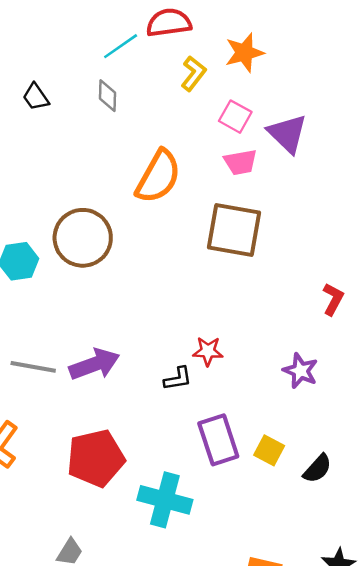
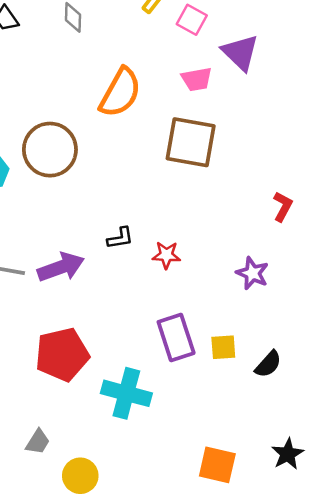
pink square: (235, 117) -> (192, 20), moved
black L-shape: (178, 379) -> (120, 238), moved
yellow square: (269, 450) -> (223, 347), turned -32

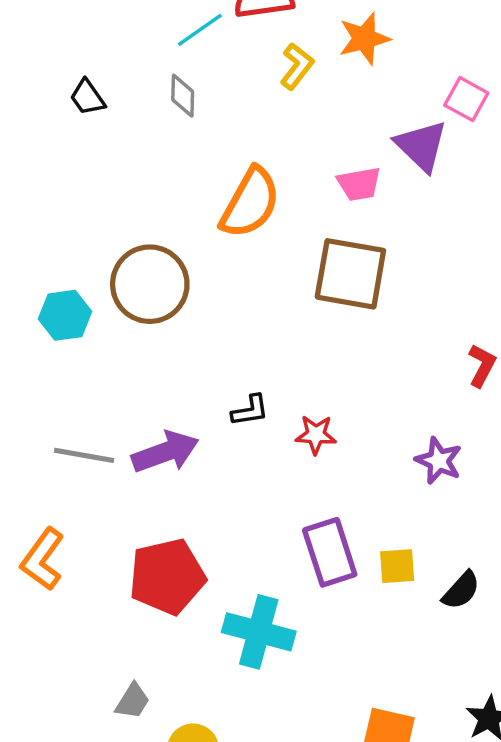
pink square: (192, 20) -> (466, 99), moved

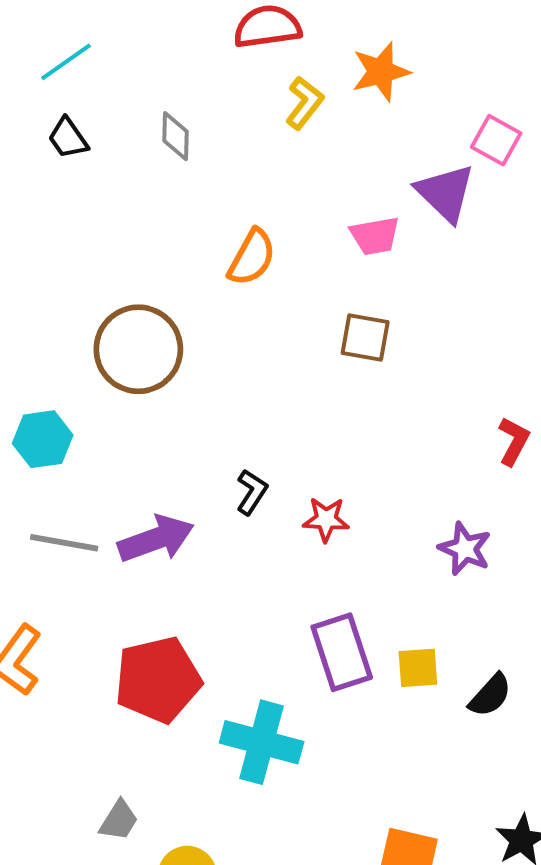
cyan line: (200, 30) -> (66, 62), moved
orange semicircle: (250, 203) -> (252, 257), size x0.7
brown square: (350, 274) -> (365, 338), size x0.6
cyan hexagon: (65, 315) -> (43, 439), moved
black L-shape: (250, 410) -> (252, 492), turned -48

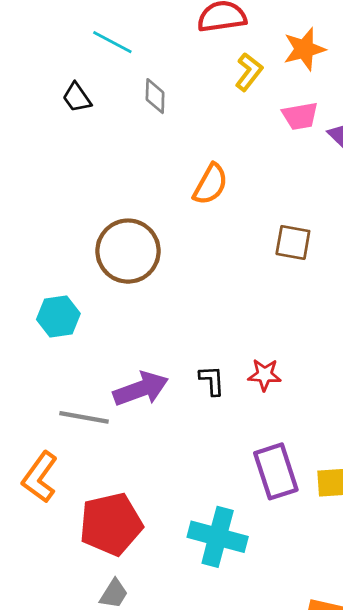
cyan line: (66, 62) -> (112, 42), moved, turned 63
pink trapezoid: (375, 236) -> (300, 116), moved
black L-shape: (252, 492) -> (212, 380), moved, turned -36
gray line: (64, 543) -> (84, 417), moved
red pentagon: (158, 680) -> (111, 524), moved

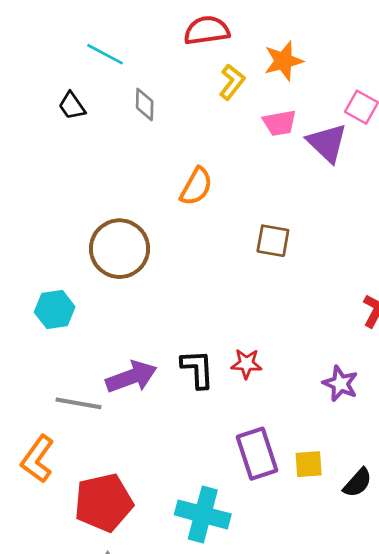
black L-shape: (212, 380) -> (198, 369), size x1.4

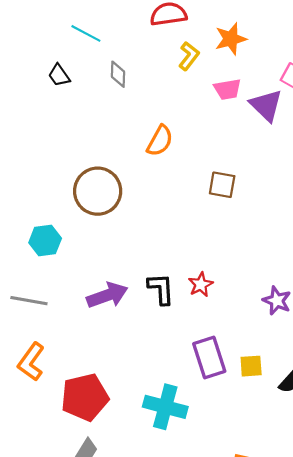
red star: (246, 364) -> (201, 285), turned -30
gray line: (78, 403) -> (29, 301), moved

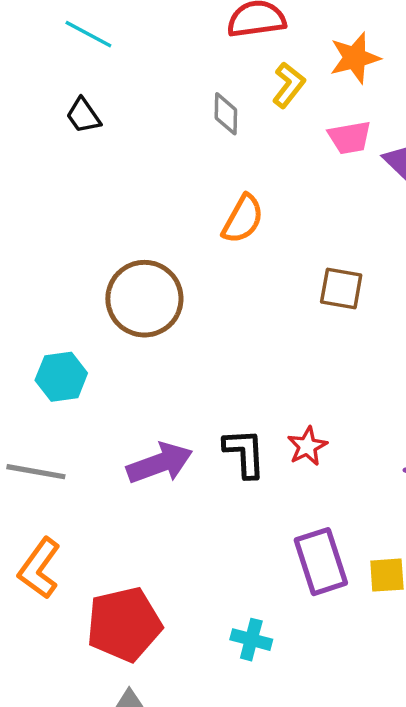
cyan line: (86, 33) -> (88, 34), moved
gray diamond: (118, 74) -> (226, 114), moved
cyan cross: (165, 407) -> (251, 640), size x0.6

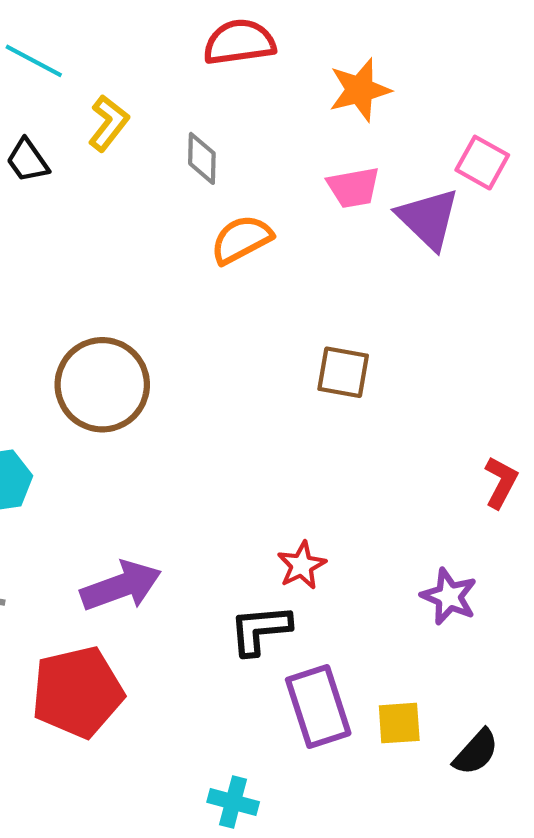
yellow L-shape: (289, 85) -> (109, 123), moved
orange semicircle: (243, 219) -> (241, 239), moved, turned -147
black L-shape: (244, 453) -> (260, 630), moved, turned -92
red pentagon: (124, 624) -> (77, 692), moved

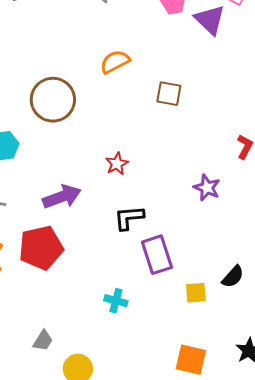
orange semicircle: (241, 239) -> (115, 62), moved
red star: (302, 565) -> (117, 164), moved
purple star: (449, 596) -> (207, 188), moved
yellow square: (399, 723) -> (196, 293), moved

